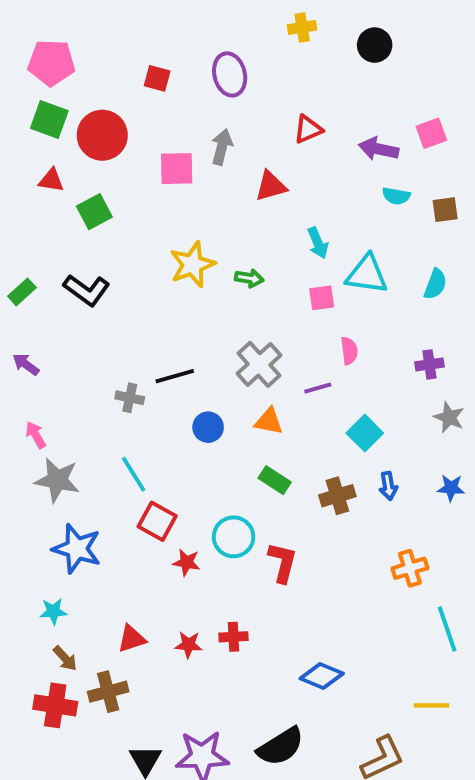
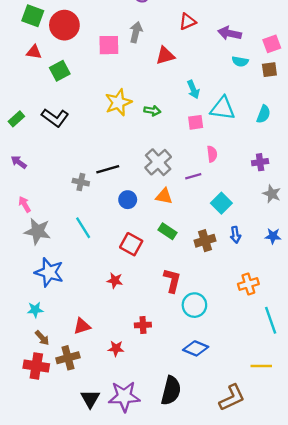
pink square: (431, 133) -> (272, 44), moved
red square: (157, 521) -> (131, 244), moved
cyan circle: (234, 537) -> (194, 305), moved
red star: (188, 645) -> (116, 348), moved
black semicircle: (281, 747) -> (171, 391), turned -44

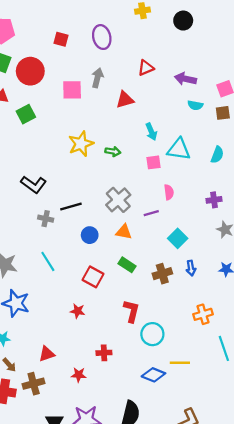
black L-shape: (55, 118) -> (34, 184), moved
yellow line: (261, 366) -> (180, 363), moved

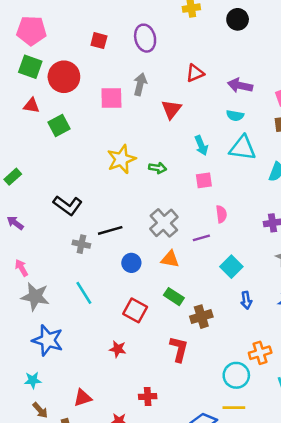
red triangle: (125, 100) -> (171, 109), turned -36
cyan semicircle: (195, 105) -> (235, 115), moved
cyan triangle: (179, 149) -> (243, 148), moved
brown cross: (162, 274) -> (201, 317), moved
cyan circle: (152, 334) -> (236, 375), moved

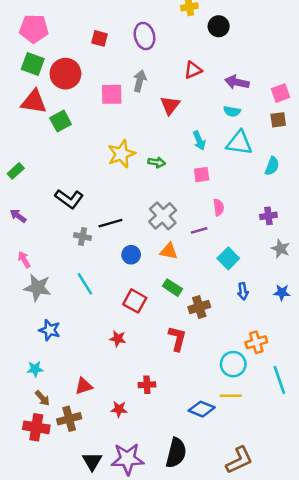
black circle: (238, 19) -> (219, 26), moved
red triangle: (31, 106) -> (34, 102), size x1.6
blue star: (48, 340) -> (50, 330), size x0.7

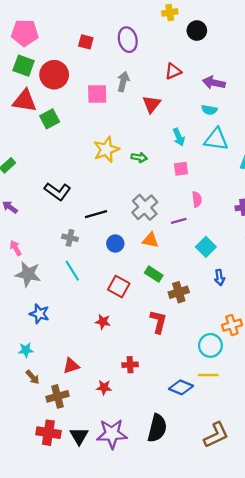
gray cross: (82, 237) -> (70, 238), moved
red cross: (36, 427) -> (48, 433), moved

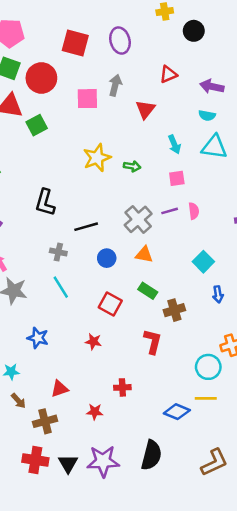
red square: (86, 42) -> (75, 43), size x1.6
black L-shape: (58, 191) -> (45, 203), turned 70
purple line: (179, 221) -> (170, 211), moved
blue star: (39, 314) -> (38, 338), moved

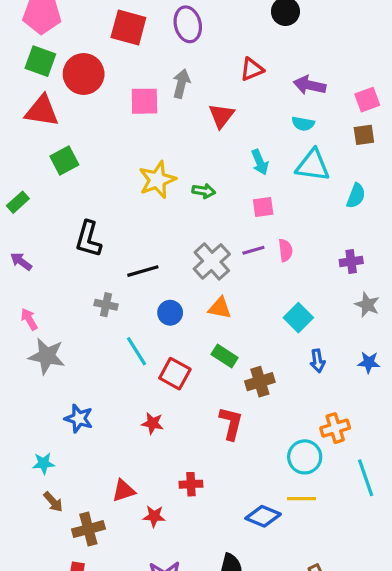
green square: (37, 125) -> (64, 161), moved
cyan line: (61, 287) -> (136, 351), moved
red triangle: (60, 389) -> (124, 491), moved

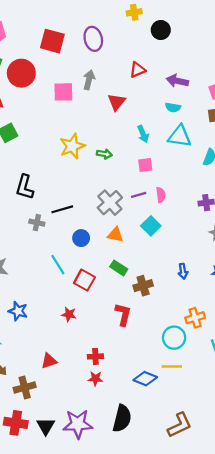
gray cross: (106, 305) -> (37, 223), moved
cyan square: (298, 318) -> (151, 226), moved
red star: (154, 516) -> (95, 379), moved

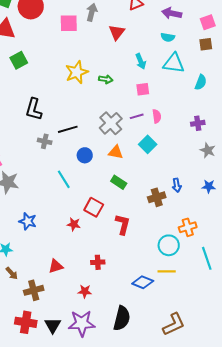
red square: (84, 280) -> (94, 207), moved
brown cross: (143, 286) -> (157, 197), moved
red star: (95, 379) -> (85, 291), moved

